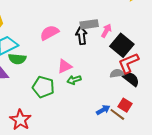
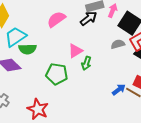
black arrow: (82, 36) -> (89, 18), turned 66
gray semicircle: (117, 73) -> (118, 44), moved
green arrow: (74, 80) -> (86, 63), turned -48

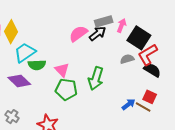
pink semicircle: (56, 19) -> (78, 34), moved
pink triangle: (75, 51) -> (62, 70), moved, turned -42
green arrow: (86, 63) -> (96, 78), size x1.6

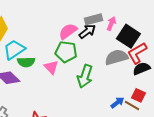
gray semicircle: (127, 59) -> (116, 57), size x1.6
black semicircle: (152, 70) -> (141, 69), turned -54
green pentagon: (66, 89) -> (66, 52), moved

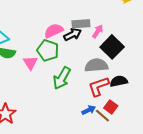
red L-shape: (137, 53) -> (99, 86), moved

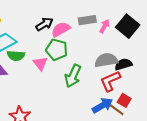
black arrow: (73, 34) -> (44, 24), moved
black square: (112, 47) -> (128, 26), moved
black semicircle: (119, 81) -> (123, 64), moved
blue arrow: (89, 110) -> (102, 105), size x1.5

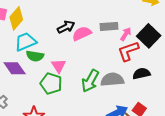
green pentagon: (57, 50) -> (51, 84), moved
gray semicircle: (106, 60) -> (112, 80), moved
red L-shape: (110, 81) -> (128, 51), moved

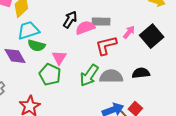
gray rectangle: (109, 26) -> (101, 22), moved
black arrow: (66, 27) -> (70, 20), turned -36
red L-shape: (128, 51) -> (106, 45), moved

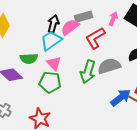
cyan trapezoid: (28, 30) -> (51, 40), moved

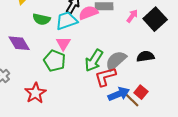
red L-shape: (95, 38) -> (105, 77), moved
green semicircle: (29, 59) -> (41, 19), moved
gray semicircle: (109, 66) -> (116, 61), turned -40

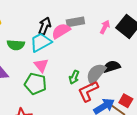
black semicircle: (145, 56) -> (111, 67), moved
green arrow: (94, 60) -> (74, 77), size x0.6

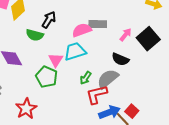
black arrow: (45, 26) -> (49, 20), moved
cyan trapezoid: (41, 42) -> (75, 51), moved
black semicircle: (111, 67) -> (120, 59), moved, turned -150

